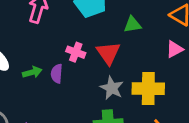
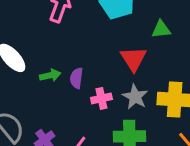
pink cross: (76, 52) -> (101, 98), moved, turned -36

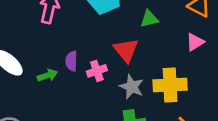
purple semicircle: (76, 78) -> (71, 61), moved
pink cross: (101, 98) -> (97, 71), moved

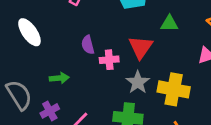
purple semicircle: (71, 61) -> (88, 45), turned -30
green arrow: (47, 75) -> (59, 78), moved

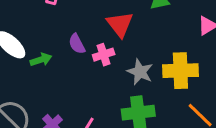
red triangle: (141, 47) -> (120, 24), moved
green arrow: (59, 78) -> (41, 60), moved

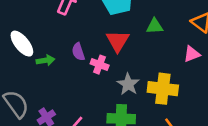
pink cross: (104, 55) -> (100, 65), turned 30

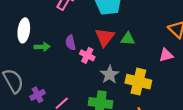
green triangle: (155, 26) -> (128, 39), moved
white ellipse: (22, 44) -> (24, 30), turned 40

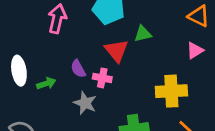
green triangle: (128, 39) -> (143, 34), moved
gray star: (110, 75) -> (85, 103), moved

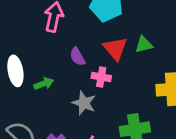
green triangle: (143, 34) -> (144, 44), moved
purple semicircle: (78, 69) -> (77, 57), moved

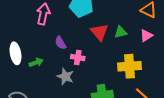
green triangle: (144, 44) -> (121, 32), moved
red triangle: (115, 49) -> (99, 32), moved

